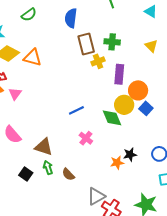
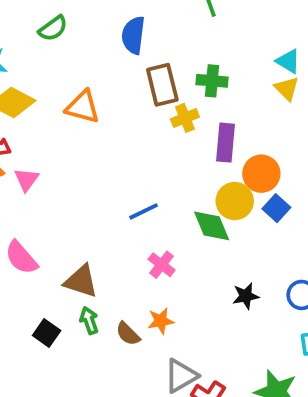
cyan triangle: (151, 11) -> (288, 61), moved
orange triangle: (33, 58) -> (83, 107), moved
orange star: (117, 163) -> (161, 321), moved

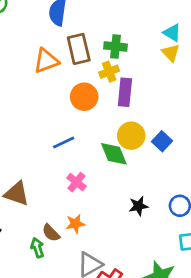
orange triangle: (83, 107) -> (46, 61), moved, turned -36
yellow cross: (185, 118) -> (109, 72), moved
orange circle: (261, 174) -> (84, 97), moved
green arrow: (89, 321) -> (37, 248), moved

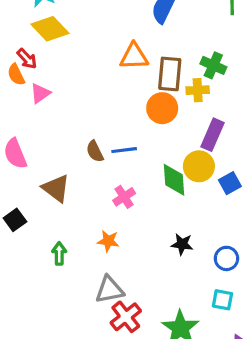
brown rectangle: (79, 49) -> (170, 74), moved
purple rectangle: (125, 92) -> (213, 135), moved
brown semicircle: (51, 233) -> (95, 151), moved

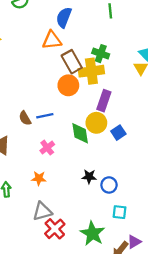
orange triangle: (134, 56) -> (52, 40), moved
brown rectangle: (170, 74) -> (72, 62), turned -30
yellow cross: (198, 90) -> (91, 71), size x1.6
blue circle: (226, 258) -> (109, 185), moved

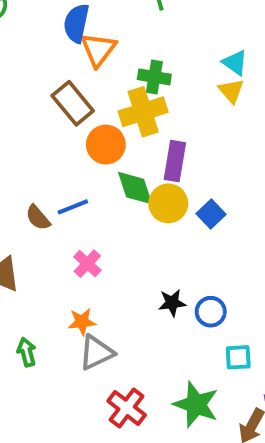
orange triangle: (52, 40) -> (98, 49), moved, turned -36
brown rectangle: (72, 62) -> (73, 103), moved
green diamond: (80, 133) -> (135, 188), moved
gray triangle: (42, 211) -> (96, 353), moved

